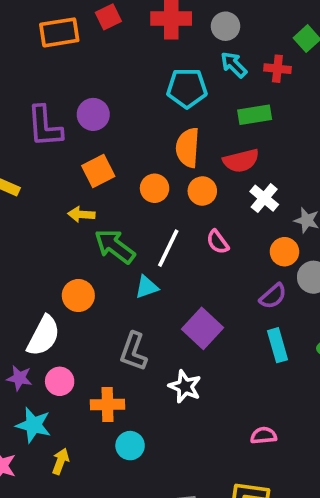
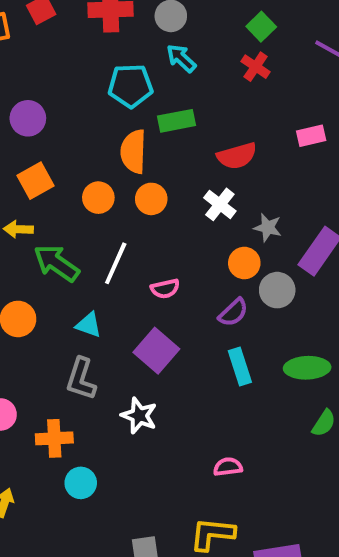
red cross: (277, 69) -> (256, 67), moved, turned 30
green rectangle: (255, 115) -> (176, 121), moved
red semicircle: (241, 161) -> (237, 156), moved
pink semicircle: (218, 242) -> (165, 289), moved, turned -65
cyan triangle: (147, 287) -> (89, 325), moved, turned 40

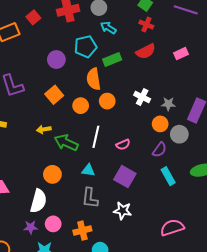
purple circle: (28, 118) -> (56, 59), moved
red semicircle: (237, 156) -> (146, 51), moved
orange square: (35, 181) -> (54, 95), moved
pink semicircle: (228, 467) -> (172, 228), size x1.6

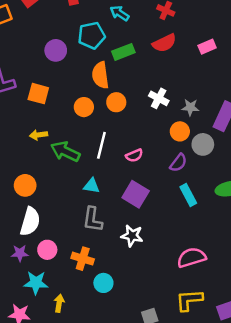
orange square: (54, 95) -> (38, 94), moved, turned -36
orange circle: (52, 174) -> (25, 185), moved
orange cross: (82, 231) -> (83, 259), turned 30

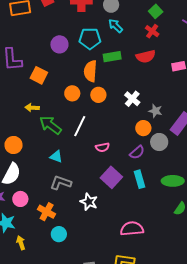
pink semicircle: (134, 155) -> (102, 147), moved
cyan triangle: (91, 186) -> (56, 157), moved
purple square: (136, 194) -> (111, 177), moved
gray L-shape: (93, 219) -> (61, 183), turned 90
yellow arrow: (59, 303) -> (21, 243), turned -40

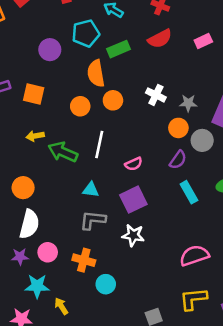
cyan triangle: (56, 157) -> (91, 190), moved
purple square: (111, 177) -> (133, 200), moved, turned 35

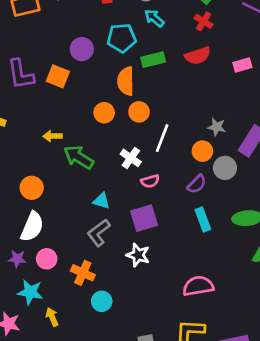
orange square: (34, 94) -> (58, 76), moved
white cross: (156, 95) -> (131, 158), moved
white line: (99, 144) -> (162, 138), moved
gray L-shape: (93, 220) -> (99, 233), turned -52

